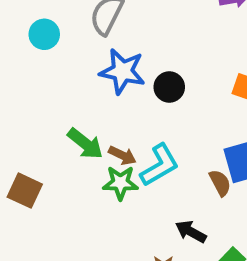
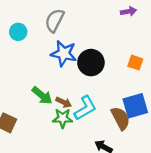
black circle: (169, 87) -> (91, 63), size x1.5
brown semicircle: (220, 183) -> (121, 118), size x1.5

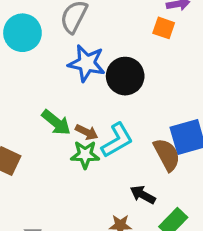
cyan circle: (18, 32) -> (22, 33), size x1.5
orange square: (135, 63) -> (164, 28), moved

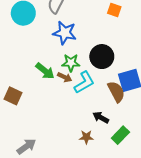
black circle: (125, 76) -> (102, 57), moved
green star: (85, 155) -> (71, 63), moved

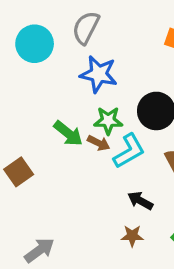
brown square: (13, 96) -> (19, 172), turned 30
black arrow: (101, 118) -> (140, 201), moved

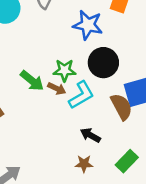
blue star: (99, 74) -> (88, 25), moved

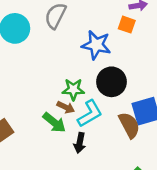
green arrow: (32, 81) -> (54, 123), moved
black arrow: (90, 135) -> (80, 143), moved, turned -108

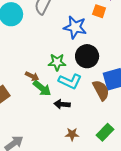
brown arrow: (66, 107) -> (32, 76), moved
cyan L-shape: (90, 114) -> (70, 81), turned 55
black arrow: (80, 143) -> (62, 104), turned 84

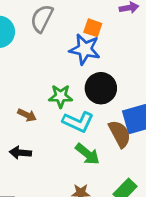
orange square: (99, 11) -> (93, 28), moved
green arrow: (42, 88) -> (87, 154), moved
black arrow: (62, 104) -> (20, 153), moved

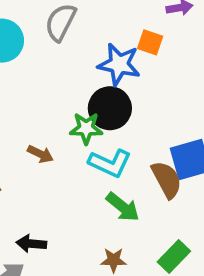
orange square: (93, 28) -> (150, 42), moved
black circle: (101, 88) -> (110, 108), moved
black arrow: (20, 153) -> (31, 244), moved

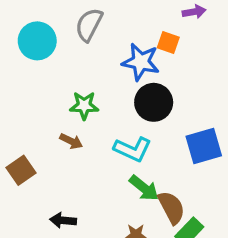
black circle: (110, 108) -> (154, 102), moved
green star: (86, 128) -> (84, 106), moved
brown semicircle: (167, 180) -> (171, 207), moved

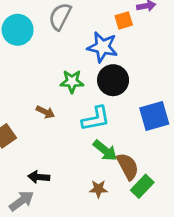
orange square: (168, 42) -> (124, 20), moved, turned -36
green star: (84, 106) -> (72, 81), moved
cyan L-shape: (133, 149) -> (96, 119), turned -36

